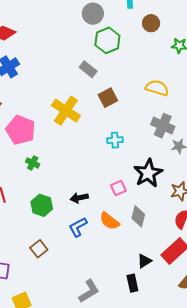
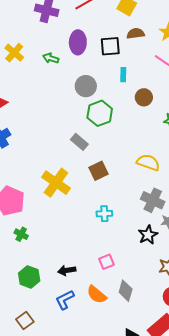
black star: (148, 173) -> (148, 235), moved, size x0.7

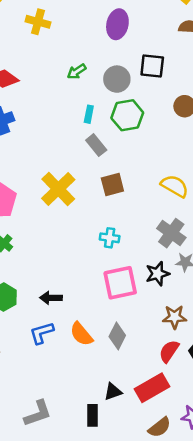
black square: (110, 46) -> (152, 66), moved
yellow cross: (14, 53) -> (38, 22), turned -36
green arrow: (51, 58) -> (77, 72), moved, turned -63
cyan rectangle: (123, 75) -> (89, 114), moved
pink square: (107, 262) -> (120, 283), moved, size x1.8

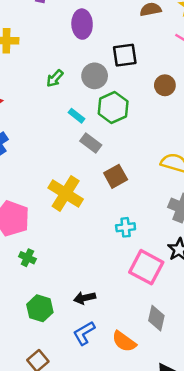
cyan rectangle: (89, 114) -> (76, 116), turned -49
pink square: (120, 283) -> (146, 267), turned -36
orange semicircle: (81, 334) -> (124, 341), moved

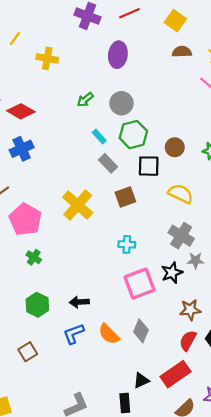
black square: (125, 55) -> (149, 166), moved
brown circle: (165, 85) -> (175, 147), moved
pink square: (146, 267) -> (140, 283), turned 32
orange semicircle: (124, 341) -> (109, 334), moved

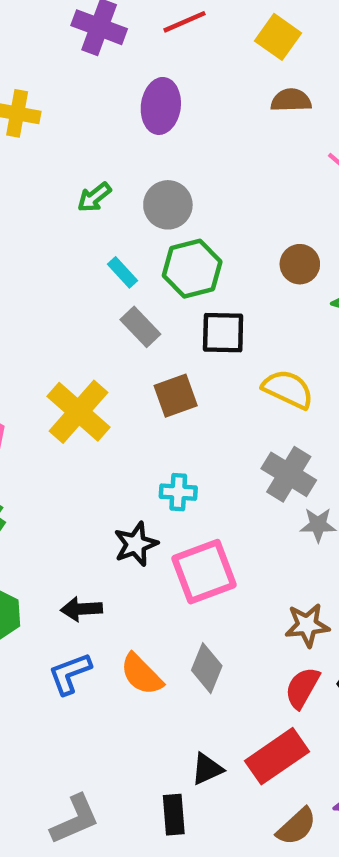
brown circle: (175, 147) -> (300, 264), moved
black star: (172, 273) -> (136, 544), moved

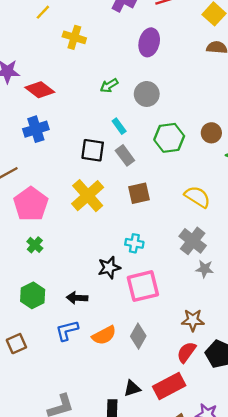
green hexagon: (192, 269) -> (169, 138), moved
black square: (223, 333) -> (93, 150), moved
orange semicircle: (141, 674) -> (104, 335), turned -80

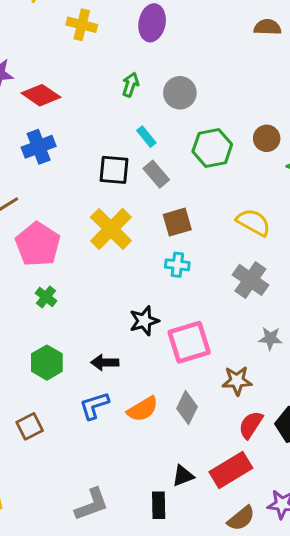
purple ellipse: (149, 42) -> (152, 23), moved
green arrow: (109, 86) -> (130, 85), turned 144
cyan cross: (134, 243) -> (177, 265), moved
gray star: (205, 269) -> (270, 338), moved
brown star: (193, 320) -> (237, 381), moved

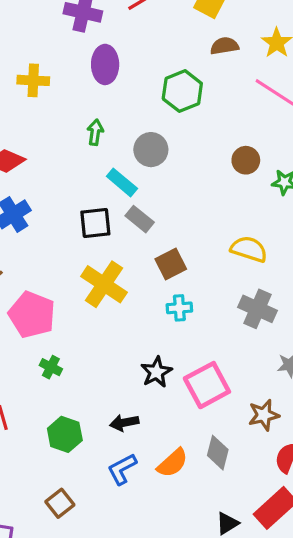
gray circle: (180, 93) -> (151, 150), moved
cyan rectangle: (146, 137) -> (122, 182), size x1.4
green hexagon: (212, 148) -> (182, 91), moved

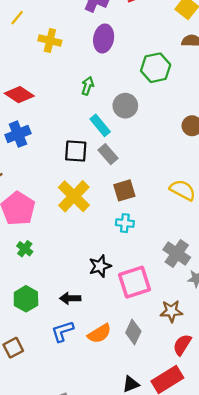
gray cross: (257, 309) -> (177, 253), moved

